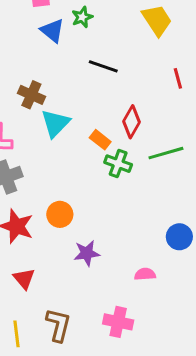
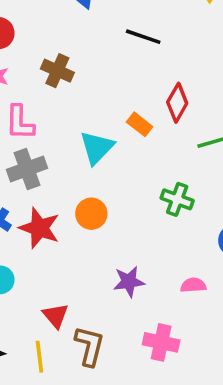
cyan triangle: (55, 123) -> (97, 148), moved
green cross: (118, 164) -> (177, 199), moved
purple star: (87, 253) -> (129, 282), moved
red triangle: (24, 279) -> (56, 316), moved

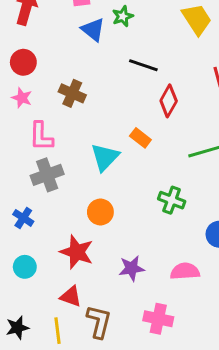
red diamond: (177, 103) -> (169, 101), moved
red star: (39, 228) -> (77, 252), moved
pink semicircle: (193, 285) -> (185, 271), size x1.4
red triangle: (56, 316) -> (71, 296), turned -30

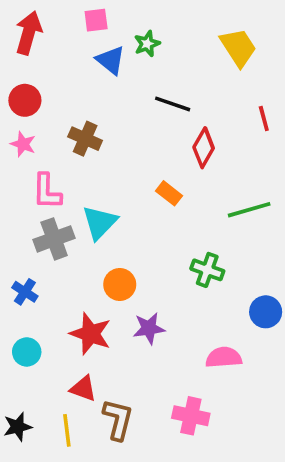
cyan triangle: (105, 157) -> (100, 222), moved
purple star: (132, 268) -> (149, 328), moved

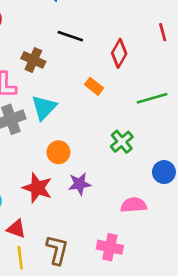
black line: (173, 104) -> (70, 36), moved
brown cross: (85, 139) -> (33, 60), moved
green cross: (207, 270) -> (122, 142), turned 30
red triangle: (83, 388) -> (16, 229), moved

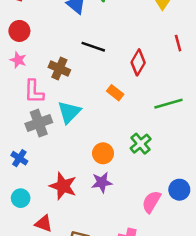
orange circle: (58, 152) -> (103, 153), moved
blue circle: (164, 172) -> (179, 190), moved
pink semicircle: (134, 205) -> (151, 202), turned -55

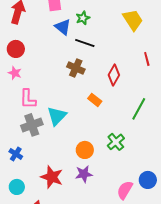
black line: (93, 47) -> (85, 43), moved
brown cross: (59, 69) -> (76, 68), moved
green line: (168, 104) -> (139, 109), turned -45

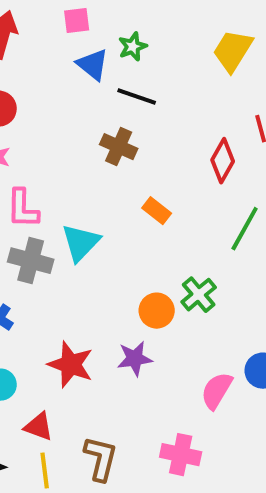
yellow trapezoid: (133, 20) -> (233, 51), turned -115
red diamond: (114, 75) -> (223, 161), moved
gray cross: (32, 125) -> (31, 261), turned 35
orange circle: (85, 150) -> (157, 311), moved

